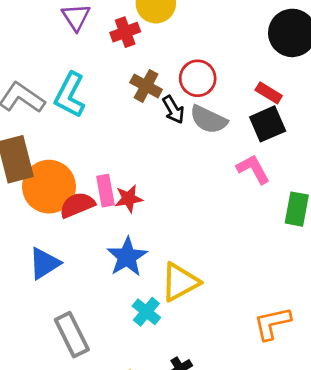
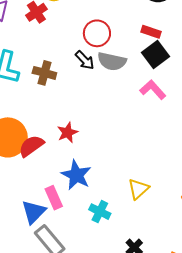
brown cross: (146, 86) -> (44, 73), moved
pink rectangle: (105, 191) -> (54, 198), moved
blue triangle: (44, 263) -> (34, 212), moved
yellow triangle: (180, 282) -> (138, 189), moved, size x0.7

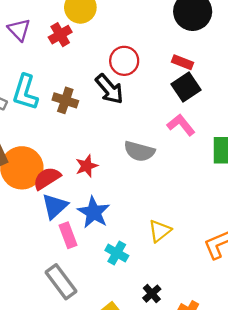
black arrow: (85, 60) -> (109, 89), size x1.4
gray semicircle: (112, 61) -> (139, 151), moved
blue triangle: (34, 212) -> (55, 206), moved

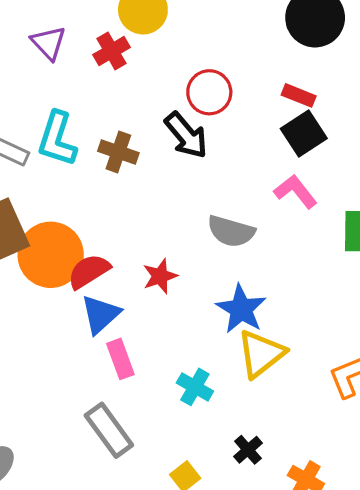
red star: (87, 166) -> (160, 276), moved
blue star: (94, 212) -> (241, 309), moved
yellow triangle: (160, 231) -> (261, 354), size x1.4

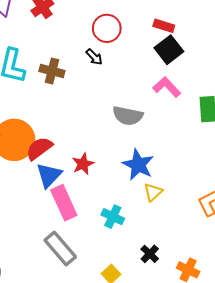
black arrow: (186, 135) -> (94, 57), size x0.6
red star: (160, 276) -> (83, 164), moved
yellow triangle: (261, 354) -> (153, 192), size x0.6
pink rectangle: (120, 359) -> (64, 203), size x1.4

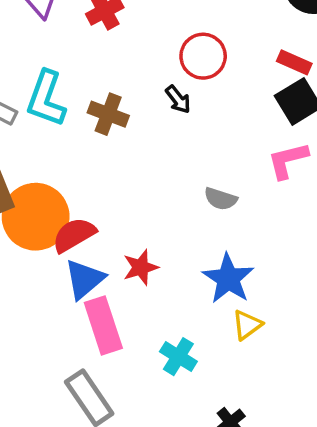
pink L-shape: (167, 87) -> (288, 160), turned -68
gray semicircle: (128, 116) -> (221, 199), size x0.7

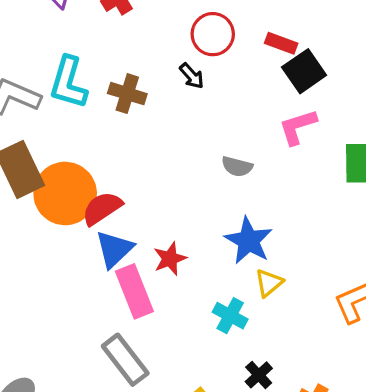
red rectangle: (294, 62) -> (281, 43), moved
red star: (141, 267) -> (170, 259), moved
cyan cross: (178, 357) -> (230, 316), moved

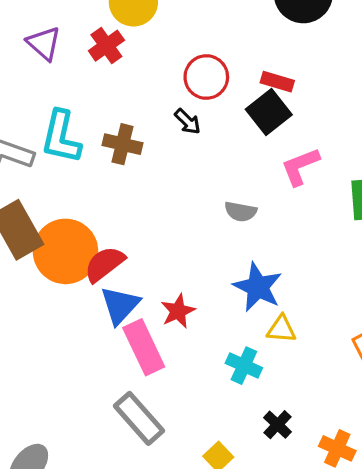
black square: (304, 71) -> (269, 112), moved
yellow triangle: (269, 283) -> (281, 329), turned 48

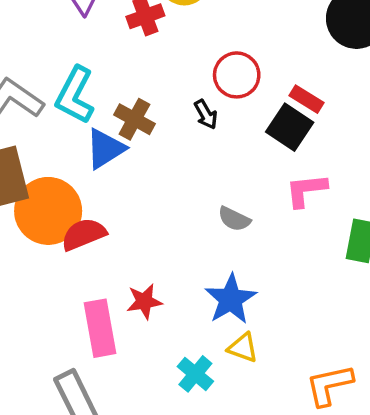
black square: (269, 112) -> (290, 127), turned -33
blue triangle: (120, 305) -> (105, 149), moved

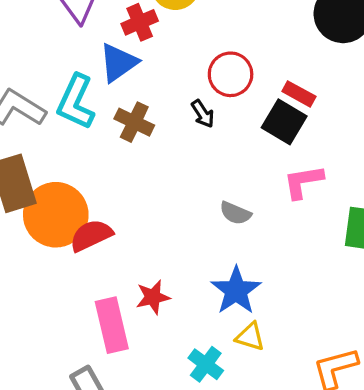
blue triangle: (105, 149) -> (118, 63), moved

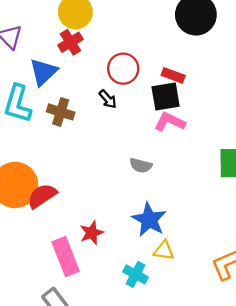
red cross: (140, 22) -> (70, 42), moved
black square: (284, 122) -> (166, 96), turned -32
pink L-shape: (303, 182) -> (170, 122), moved, turned 44

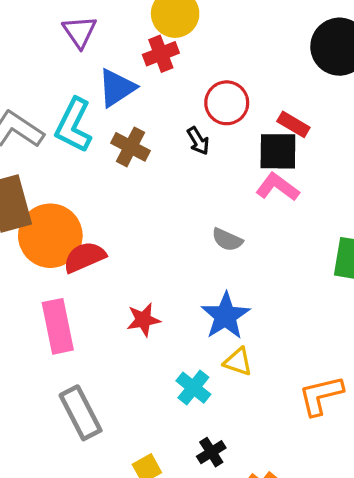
pink rectangle: (66, 257) -> (58, 326), moved

